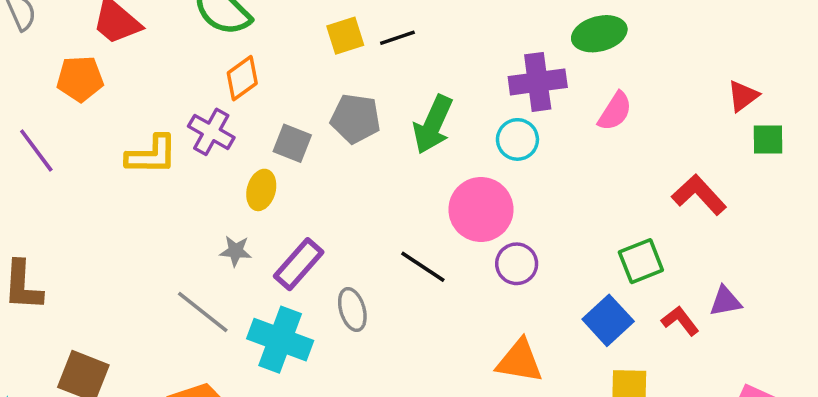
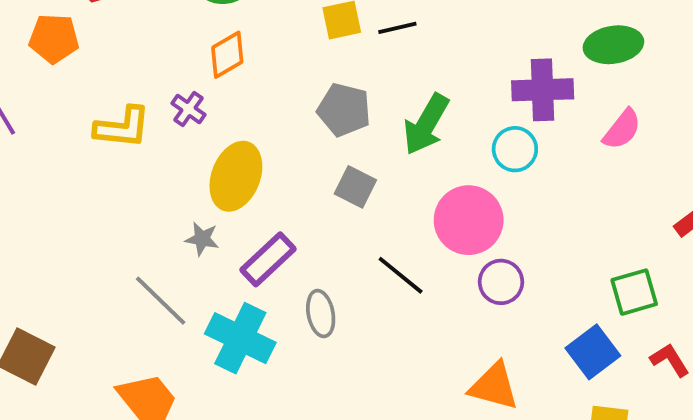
purple cross: (211, 132) -> (188, 109), size x0.7
gray square: (292, 143) -> (355, 187), moved
yellow ellipse: (261, 190) -> (236, 176), size x1.6

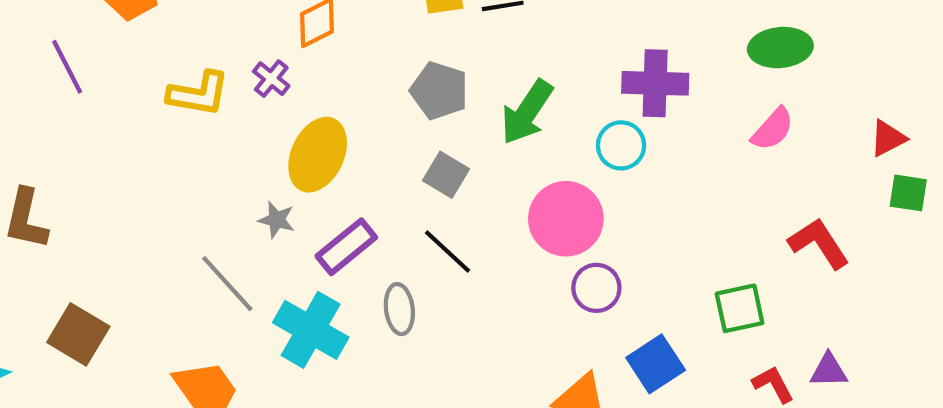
green ellipse: (613, 45) -> (780, 48), moved
pink semicircle: (622, 129) -> (773, 129), moved
black line: (401, 275) -> (448, 251), moved
blue square: (593, 352) -> (656, 364), moved

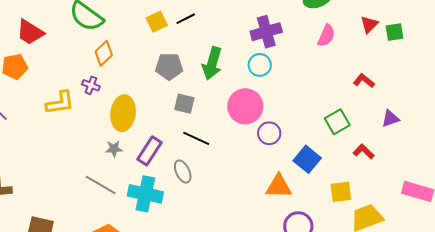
red triangle: (888, 138) -> (369, 24), moved
green square: (908, 193) -> (395, 32), moved
red L-shape: (819, 243) -> (364, 81), size x0.7
purple triangle: (829, 370) -> (390, 118), moved

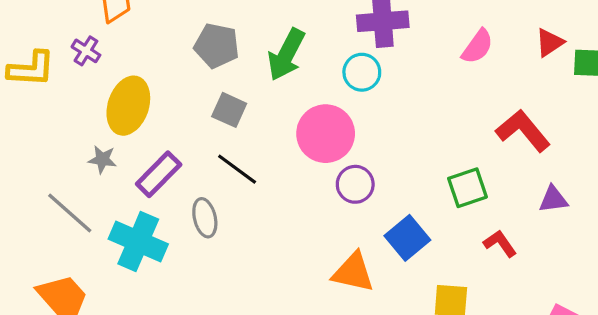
red L-shape: (364, 81) -> (523, 131), size x1.6

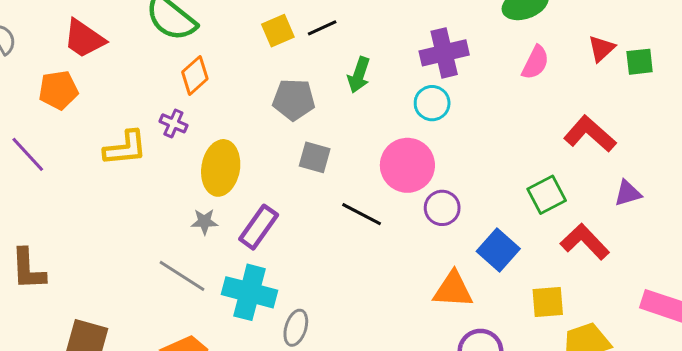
green arrow: (286, 55) -> (359, 75), moved, size x0.7
black line: (237, 169) -> (362, 214), moved
gray ellipse: (205, 218) -> (296, 328), moved, turned 40
red L-shape: (500, 243) -> (585, 242), size x1.5

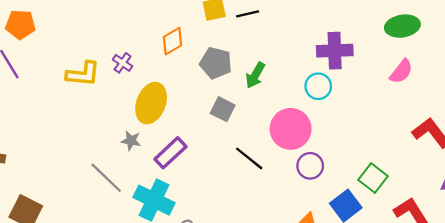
orange diamond: (195, 75) -> (173, 41), moved
green arrow: (359, 75) -> (255, 75), moved
orange pentagon: (58, 90) -> (20, 25), moved
green square: (547, 195) -> (373, 178), moved, turned -36

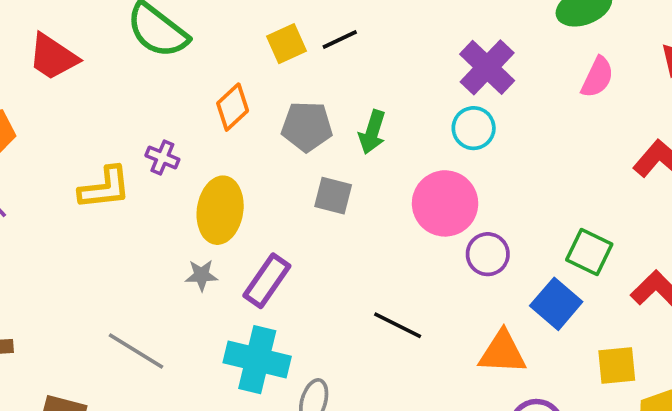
purple cross: (335, 51) -> (487, 67), turned -32
black line: (249, 158) -> (398, 325), moved
gray line: (106, 178) -> (136, 351), moved

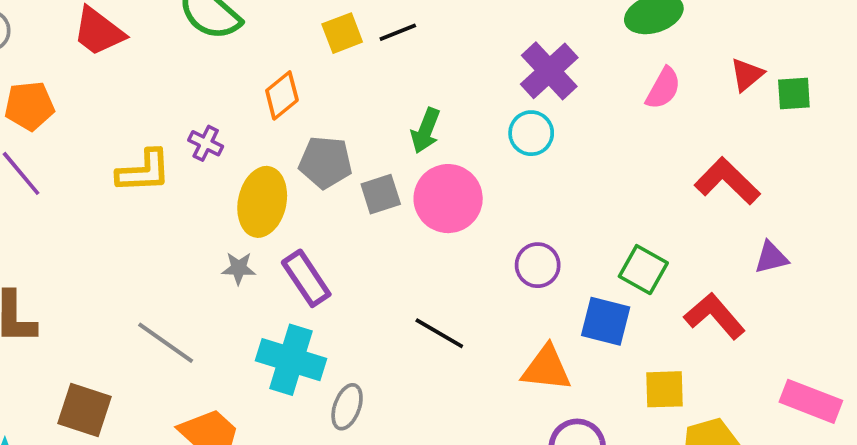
gray pentagon: (307, 126) -> (325, 162), moved
gray square: (333, 196) -> (381, 194), turned -36
pink circle: (445, 203) -> (448, 199), moved
purple rectangle: (267, 281) -> (306, 278), turned -72
blue square: (556, 304) -> (606, 321), turned -30

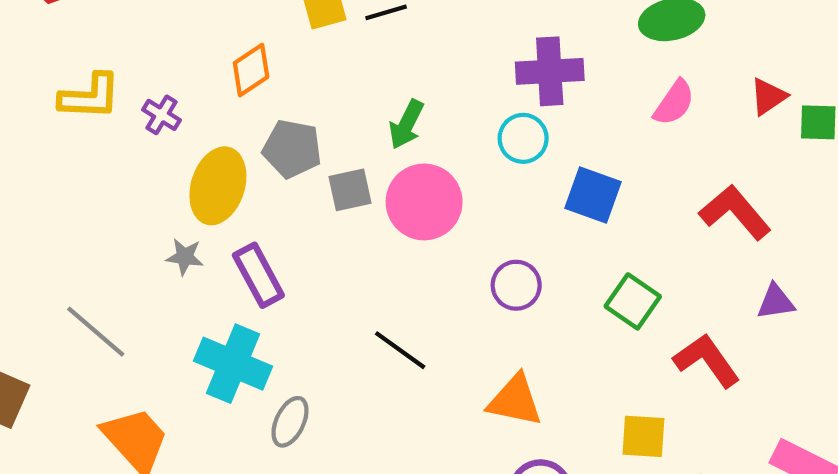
purple cross: (549, 71) -> (550, 71), turned 34
yellow L-shape: (144, 171) -> (90, 97), moved
blue square: (606, 321) -> (593, 195), moved

